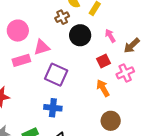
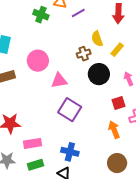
pink rectangle: (21, 60) -> (32, 143), moved
blue cross: (53, 108) -> (70, 152), moved

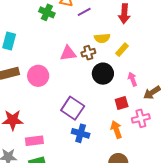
yellow semicircle: (97, 39) -> (102, 38), turned -77
pink circle: (38, 61) -> (38, 76), moved
pink triangle: (59, 81) -> (68, 53), moved
blue cross: (70, 152) -> (81, 133), moved

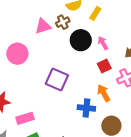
pink arrow: (132, 79) -> (103, 43), moved
blue cross: (81, 133) -> (86, 108), moved

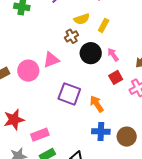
pink triangle: (43, 26) -> (51, 60), moved
orange arrow: (104, 93) -> (97, 104), moved
blue cross: (86, 108) -> (101, 132), moved

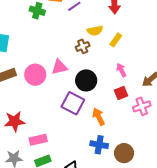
black circle: (91, 53) -> (86, 80), moved

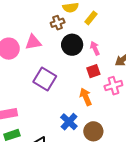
black circle: (86, 80) -> (72, 45), moved
orange arrow: (99, 117) -> (86, 97), moved
blue cross: (99, 145) -> (69, 122), turned 30

